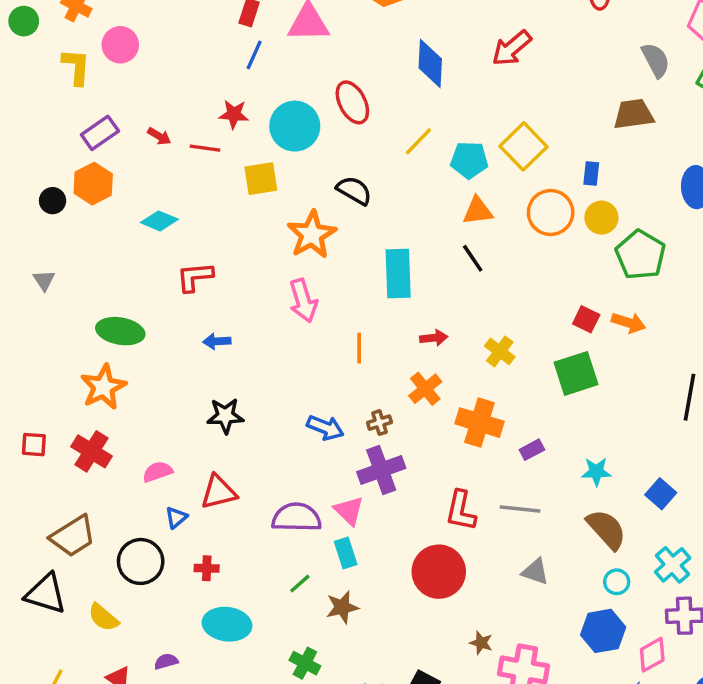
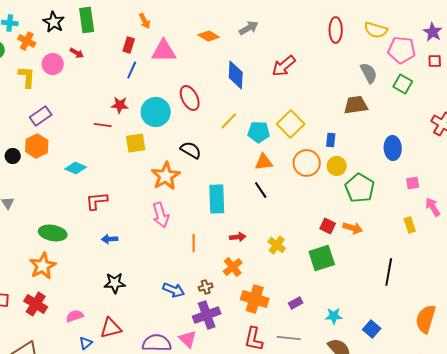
red arrow: (159, 136) -> (77, 53), moved
orange cross: (479, 423) -> (255, 299), moved

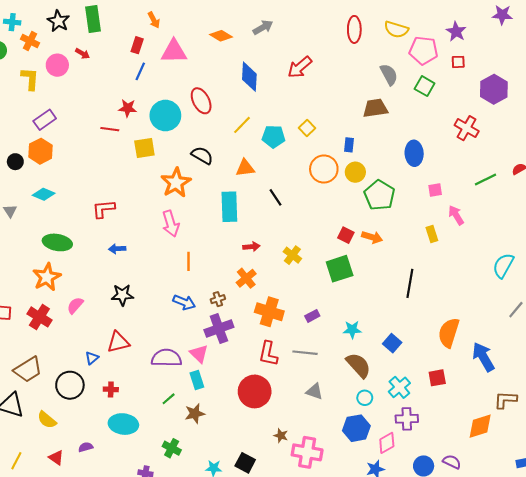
yellow square: (291, 124) -> (307, 128), size x0.6
orange triangle: (264, 162) -> (245, 168), moved
cyan diamond: (76, 168) -> (44, 194), moved
orange line: (194, 243) -> (188, 261), moved
pink semicircle: (75, 316) -> (75, 305), moved, turned -30

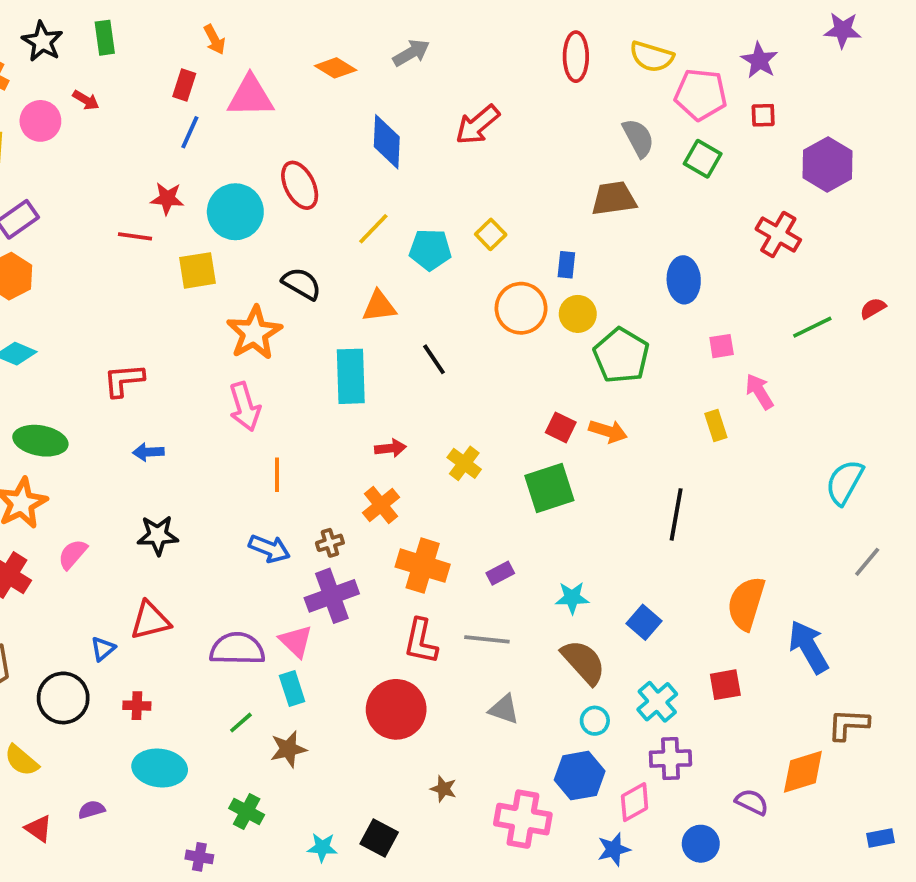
green rectangle: (93, 19) -> (105, 38), size x0.7
pink cross: (307, 452) -> (523, 819), moved
purple semicircle: (452, 462) -> (752, 802), moved

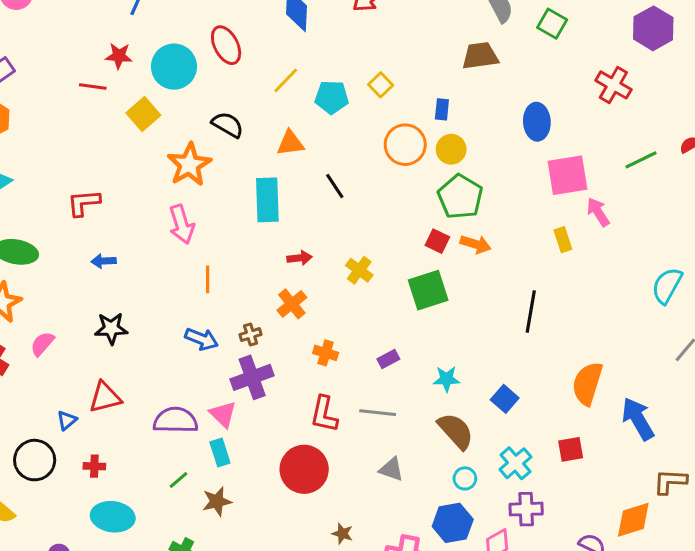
yellow square: (197, 270) -> (143, 114), turned -32
pink square: (722, 346) -> (567, 175), size x2.0
green pentagon: (621, 356) -> (460, 197), moved
orange cross: (423, 566) -> (326, 353), size x0.6

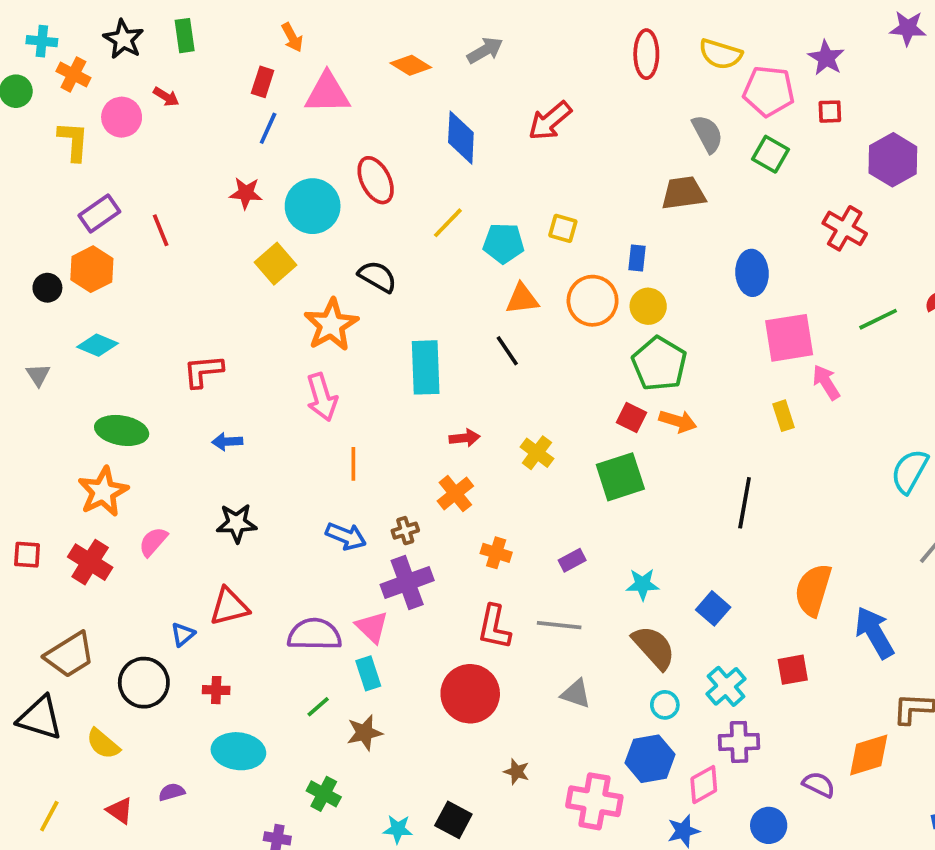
yellow square: (381, 85) -> (563, 228), turned -30
red line: (93, 86) -> (161, 230), moved, turned 60
orange triangle: (290, 143) -> (522, 299), moved

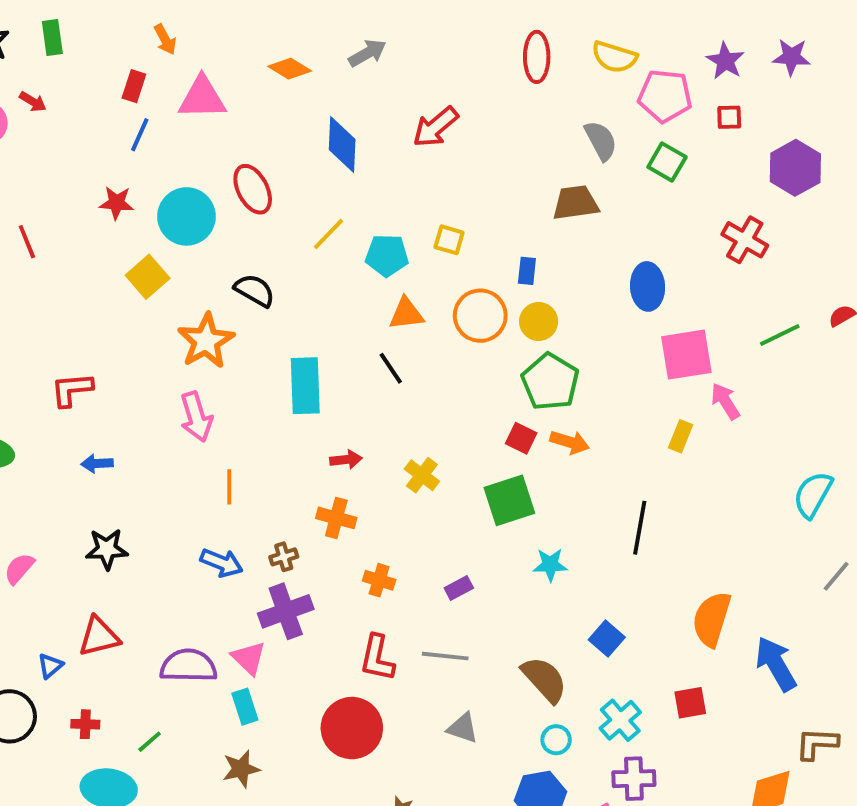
purple star: (908, 28) -> (791, 57), moved
yellow rectangle: (784, 416) -> (681, 436), turned 40
orange cross: (455, 494) -> (336, 518), turned -36
cyan star: (643, 584) -> (550, 565), moved
green line: (318, 707) -> (150, 742), moved

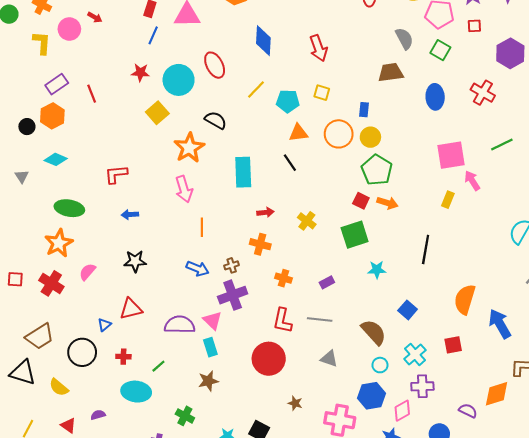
red arrow: (435, 127) -> (318, 48), moved, turned -70
blue ellipse: (648, 286) -> (435, 97), moved

